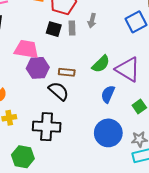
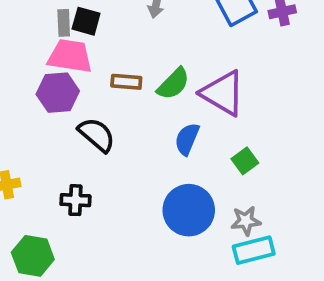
gray rectangle: (72, 28) -> (64, 23), moved
pink trapezoid: (26, 49) -> (70, 56), moved
brown rectangle: (67, 72) -> (126, 82), moved
black cross: (47, 127) -> (75, 200), size x0.6

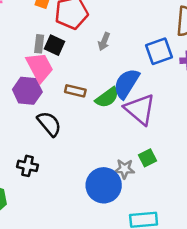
pink trapezoid: (70, 56) -> (40, 67), turned 44
blue semicircle: (187, 139) -> (126, 84), moved, size x1.4
gray star: (246, 221) -> (124, 169), moved

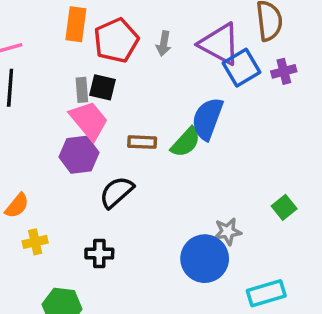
gray arrow: (104, 41) -> (164, 44), moved
purple triangle: (140, 109) -> (220, 44), moved
black semicircle: (49, 124) -> (117, 192), turned -80
green square: (147, 158) -> (284, 207), moved

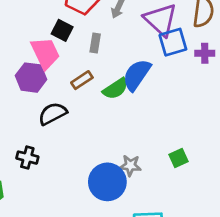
gray rectangle: (82, 90) -> (95, 43), moved
brown rectangle: (142, 142) -> (82, 80), turned -50

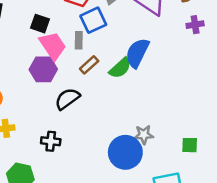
black square: (62, 30) -> (40, 24), moved
blue square: (173, 42) -> (93, 20), moved
gray rectangle: (95, 43) -> (79, 40), moved
green square: (178, 158) -> (190, 145), moved, turned 35

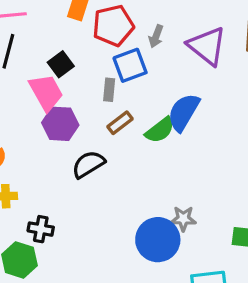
black square: (40, 24) -> (61, 64), turned 30
pink trapezoid: (53, 46) -> (46, 92), moved
black cross: (51, 141) -> (41, 229), moved

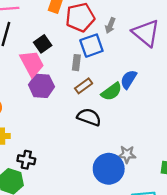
blue semicircle: (184, 112) -> (129, 79), size x0.7
black semicircle: (88, 164) -> (89, 117), moved, turned 50

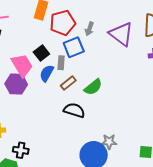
black square: (43, 44) -> (41, 53), moved
blue semicircle: (129, 79) -> (47, 73), moved
purple hexagon: (41, 86) -> (16, 84), moved

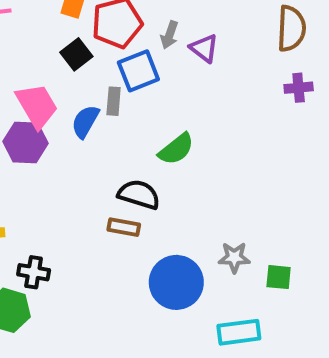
purple triangle: (121, 34) -> (204, 48), moved, size x0.6
black square: (41, 53) -> (76, 54), moved
brown rectangle: (68, 83) -> (124, 227), moved, turned 49
gray star: (109, 142) -> (234, 257), moved

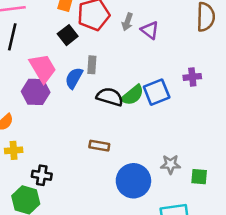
blue square: (138, 71) -> (157, 92), moved
purple cross: (299, 88) -> (192, 77), moved
black semicircle: (139, 194) -> (110, 97), moved

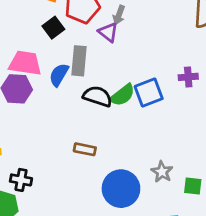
purple triangle: (150, 30) -> (108, 32), moved
gray rectangle: (92, 65) -> (79, 61), size x1.5
pink trapezoid: (43, 68) -> (25, 63), turned -52
gray star: (171, 164) -> (162, 172), turned 30

